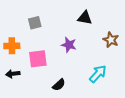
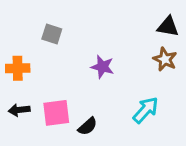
black triangle: (85, 18) -> (168, 27), moved
gray square: (35, 23) -> (52, 34), turned 32
pink square: (38, 59) -> (56, 113), moved

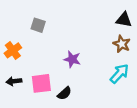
purple star: (102, 67) -> (72, 59), moved
orange cross: (18, 68) -> (13, 50), turned -35
cyan arrow: (146, 110) -> (119, 74), moved

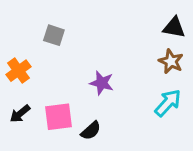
black arrow: (14, 81) -> (20, 114), turned -32

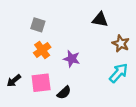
black triangle: (174, 27) -> (100, 19), moved
orange cross: (18, 71) -> (42, 50), moved

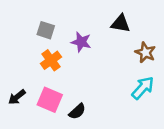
purple star: (72, 59) -> (81, 42), moved
pink square: (41, 83) -> (50, 100), turned 30

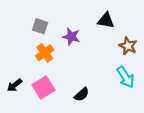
cyan arrow: (143, 88) -> (126, 77), turned 105
pink square: (50, 100) -> (44, 87), turned 35
black semicircle: (77, 111) -> (82, 94), moved

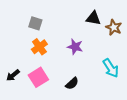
purple star: (71, 37) -> (75, 47), moved
brown star: (128, 46) -> (114, 27), moved

